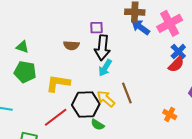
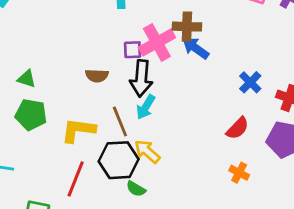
pink cross: (170, 23) -> (157, 42), moved
red semicircle: (176, 64) -> (237, 128), moved
brown line: (127, 93) -> (120, 121), moved
red line: (56, 117) -> (76, 179), turned -30

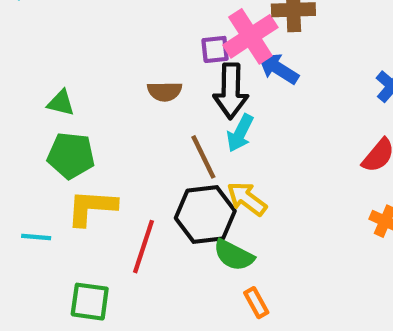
blue arrow: (196, 48) -> (278, 69), moved
yellow L-shape: (78, 130) -> (92, 207), moved
green semicircle: (136, 189) -> (234, 255), size x1.4

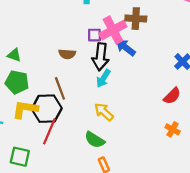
brown line: (203, 157) -> (60, 88), moved
black hexagon: (205, 214) -> (47, 109), moved

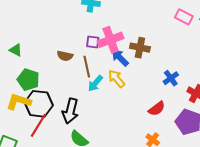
brown cross: (136, 19) -> (140, 48), moved
black arrow: (101, 57) -> (70, 111), moved
green pentagon: (17, 82) -> (28, 80), moved
brown line: (60, 88) -> (87, 67), moved
yellow arrow: (104, 112) -> (117, 79), moved

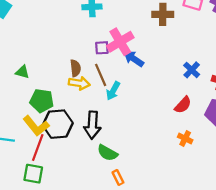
brown cross: (140, 48) -> (163, 14), moved
brown semicircle: (65, 56) -> (75, 68), turned -98
yellow arrow: (117, 79) -> (79, 83), moved, turned 150
yellow L-shape: (19, 102) -> (36, 126), turned -135
red line: (38, 125) -> (38, 147), moved

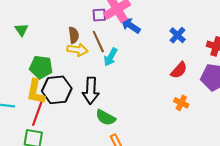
blue cross: (192, 70) -> (178, 35), moved
green triangle: (22, 72) -> (21, 30), moved, turned 40
yellow L-shape: (36, 126) -> (36, 92), turned 50

